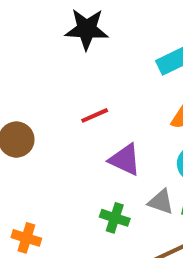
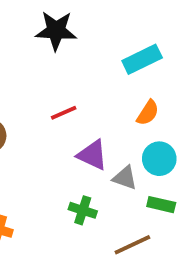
gray triangle: (161, 202) -> (125, 178), moved

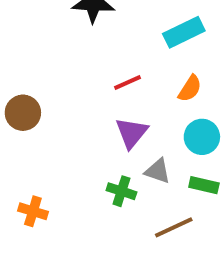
red line: (64, 113) -> (127, 83), moved
purple triangle: (92, 155) -> (132, 133), turned 44
gray triangle: (125, 178) -> (158, 171), moved

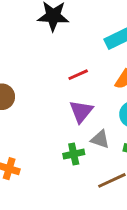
green cross: (121, 191) -> (74, 154), turned -30

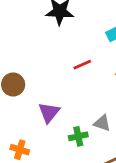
purple triangle: (81, 111) -> (49, 112), moved

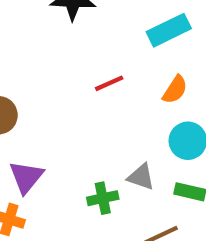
purple triangle: (49, 112) -> (26, 177), moved

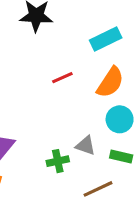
orange semicircle: (175, 90) -> (110, 82), size x1.5

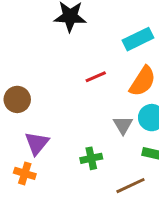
gray triangle: (86, 146) -> (123, 125), moved, turned 40

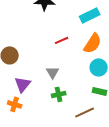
gray triangle: (123, 125) -> (53, 72), moved

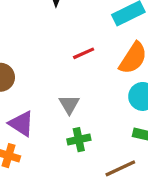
purple triangle: (23, 84) -> (21, 124), turned -36

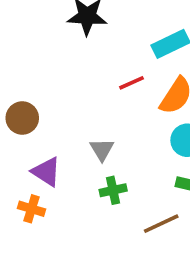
red line: (84, 53) -> (132, 83), moved

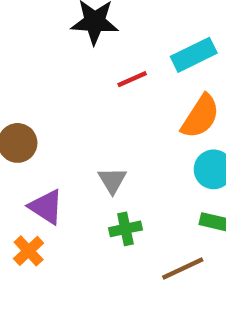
red line: (132, 83) -> (132, 79), moved
orange cross: (32, 209) -> (29, 251), turned 30

